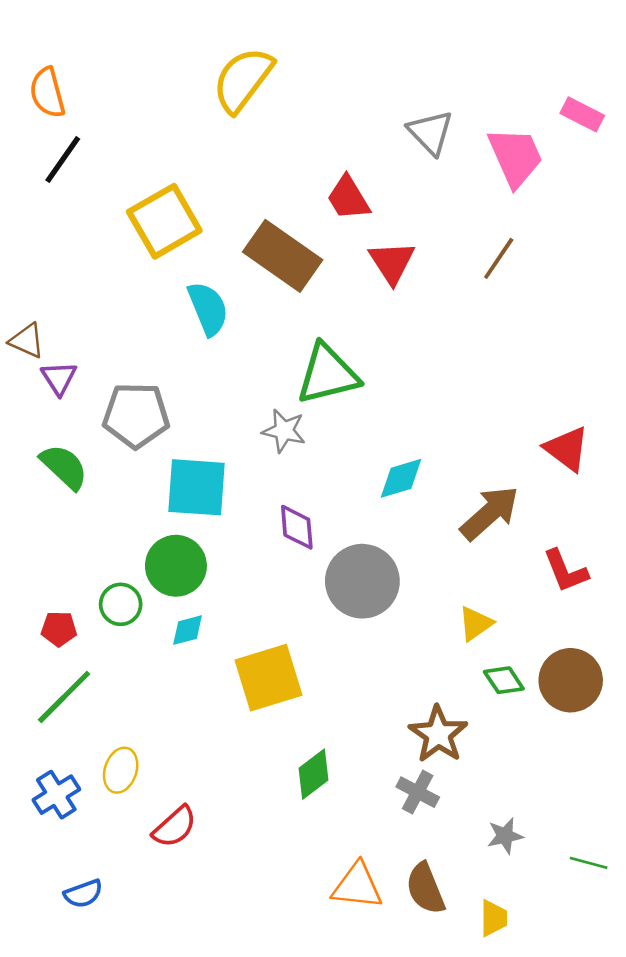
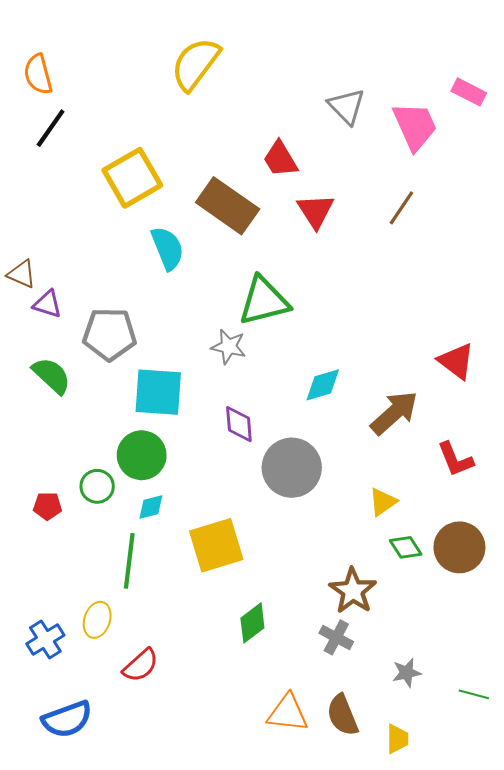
purple triangle: (59, 378) -> (47, 304), turned -40
green line: (64, 697) -> (129, 561), moved, turned -38
blue semicircle: (83, 894) -> (67, 719), size x1.6

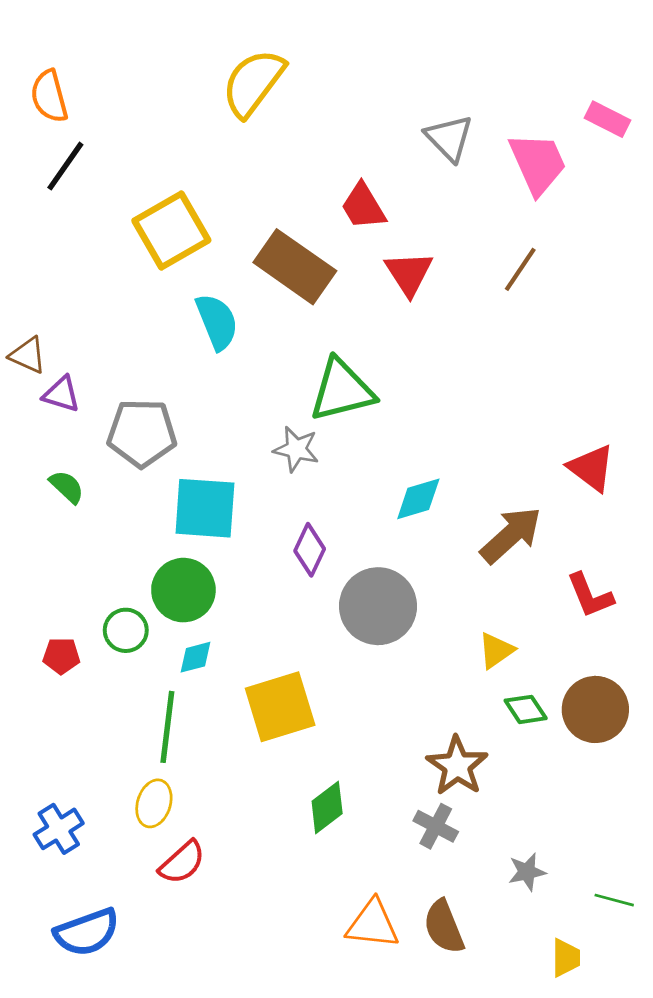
green semicircle: (52, 376) -> (67, 487), size x0.7
purple diamond: (239, 424) -> (310, 550), turned 30
yellow ellipse: (97, 620) -> (154, 803), moved
yellow trapezoid: (397, 739) -> (566, 958), moved

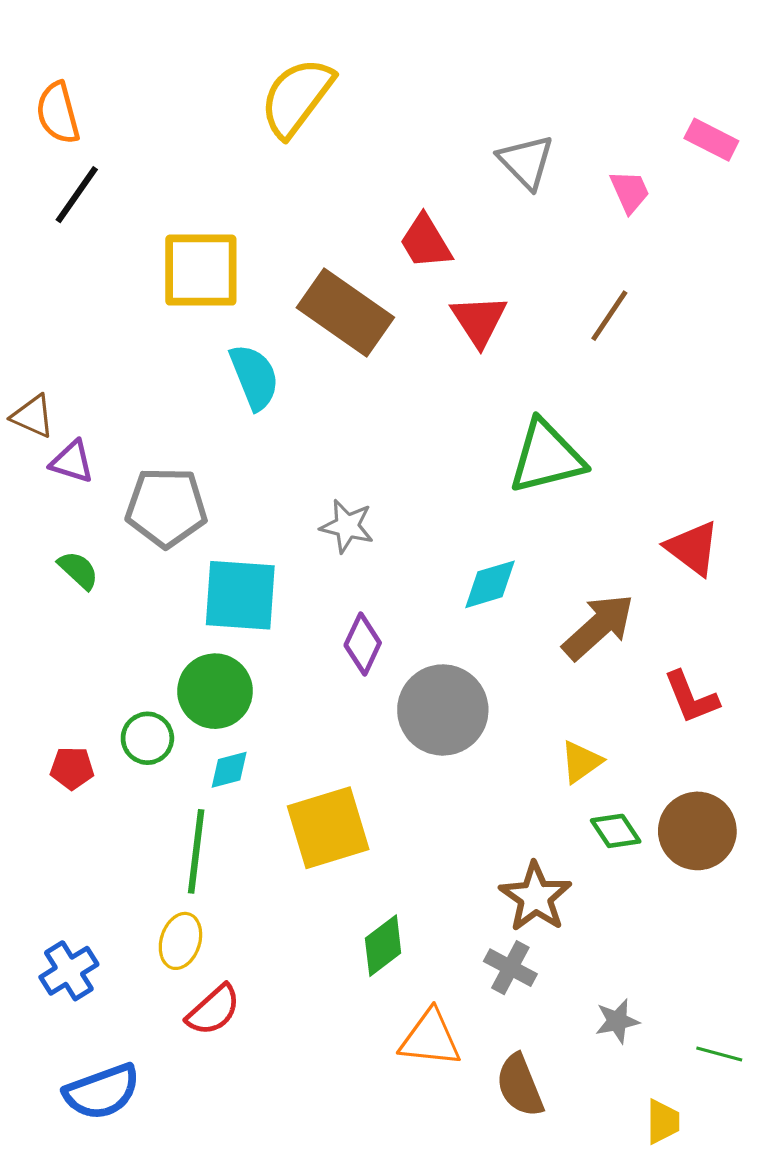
pink trapezoid: (538, 163) -> (630, 192), size x0.6
yellow square: (171, 230) -> (201, 270), turned 30
green triangle: (342, 390) -> (547, 457), moved
orange triangle: (373, 924) -> (430, 1038), moved

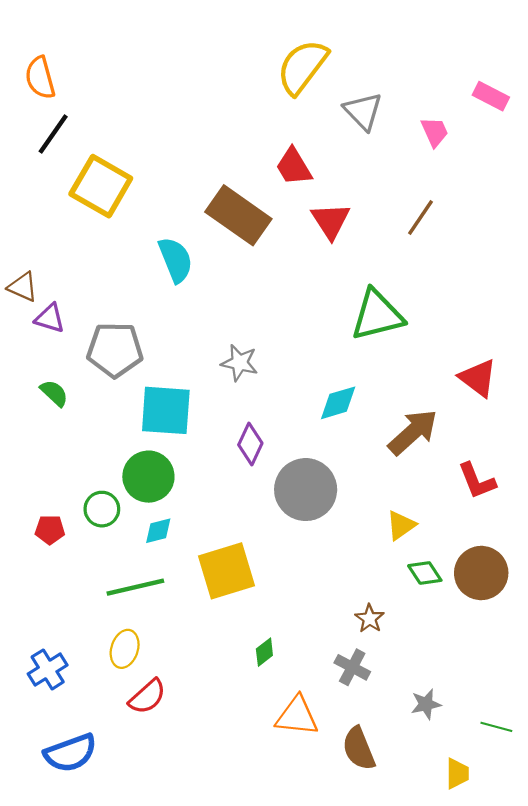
yellow semicircle: (297, 97) -> (302, 67), moved
yellow square: (201, 270) -> (101, 186), moved, turned 30
green line: (196, 851) -> (135, 587), turned 70
brown star: (536, 897) -> (370, 619), size x0.6
green diamond: (383, 946) -> (264, 652), size x0.7

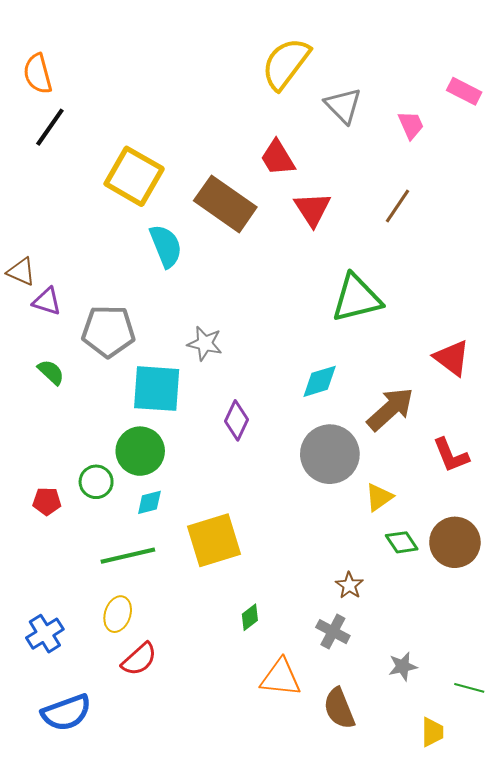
yellow square: (101, 186) -> (134, 176), moved
gray star: (239, 363) -> (205, 343), moved
gray circle: (306, 490) -> (330, 454), moved

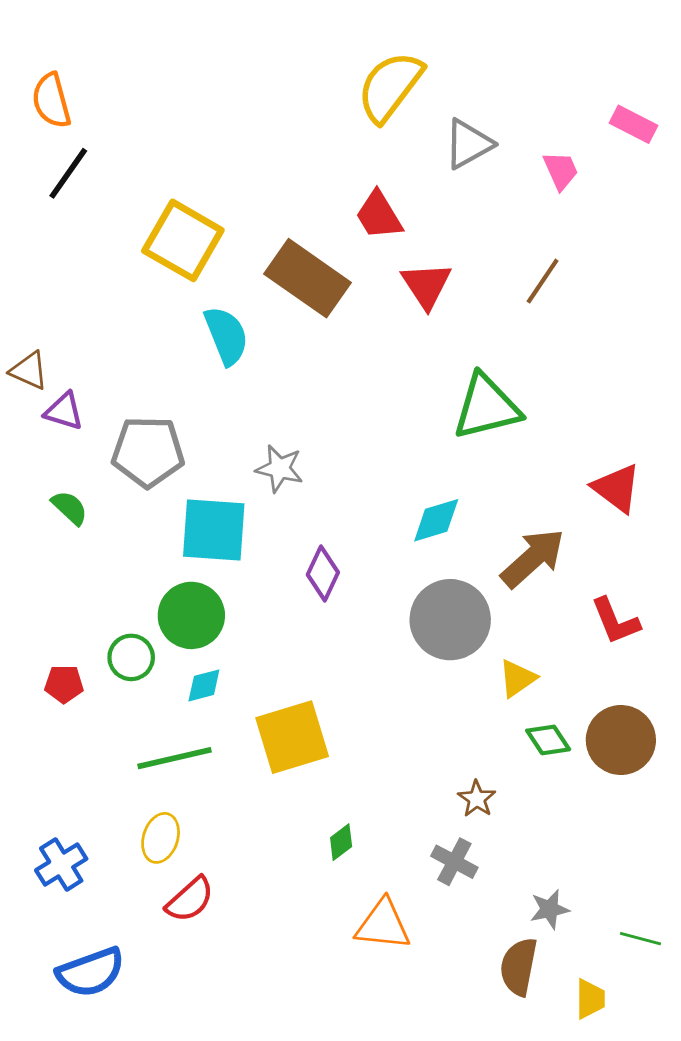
gray triangle: (343, 106) -> (468, 144), turned 45
brown semicircle: (339, 708) -> (519, 967), moved, turned 33

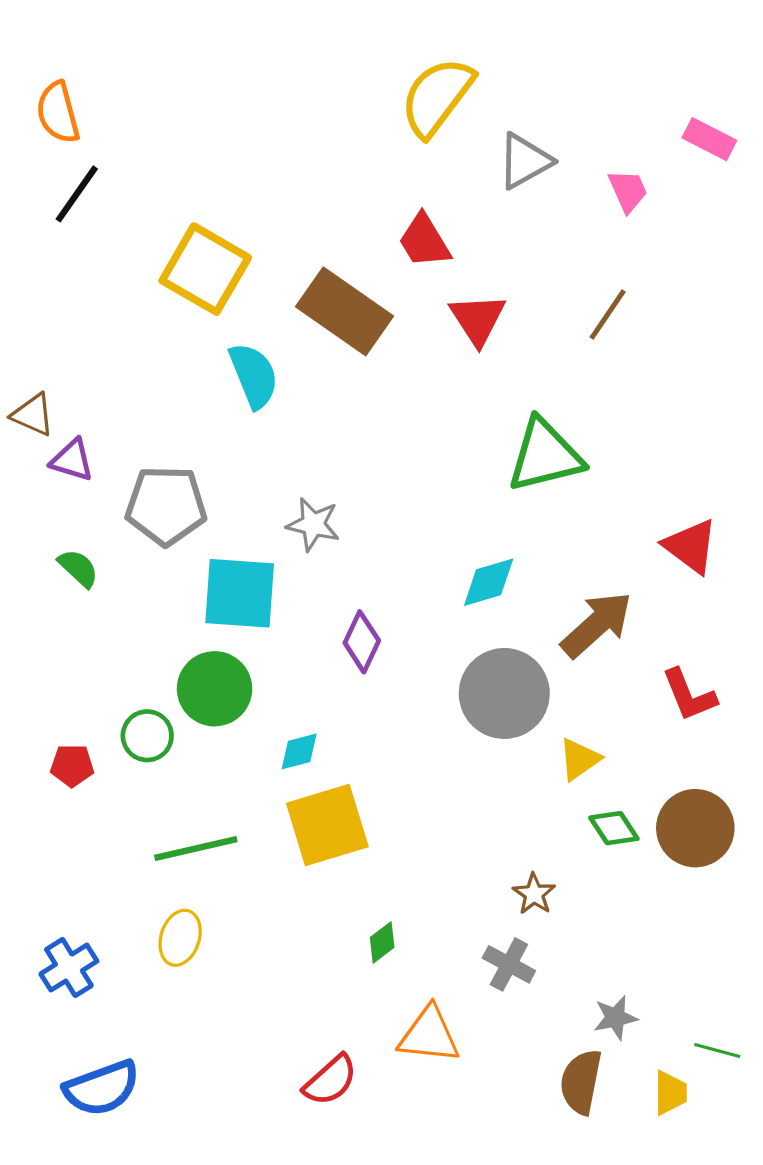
cyan diamond: (204, 685) -> (299, 751), moved
red semicircle: (190, 899) -> (330, 1080), moved
yellow trapezoid: (590, 999) -> (670, 1093), moved

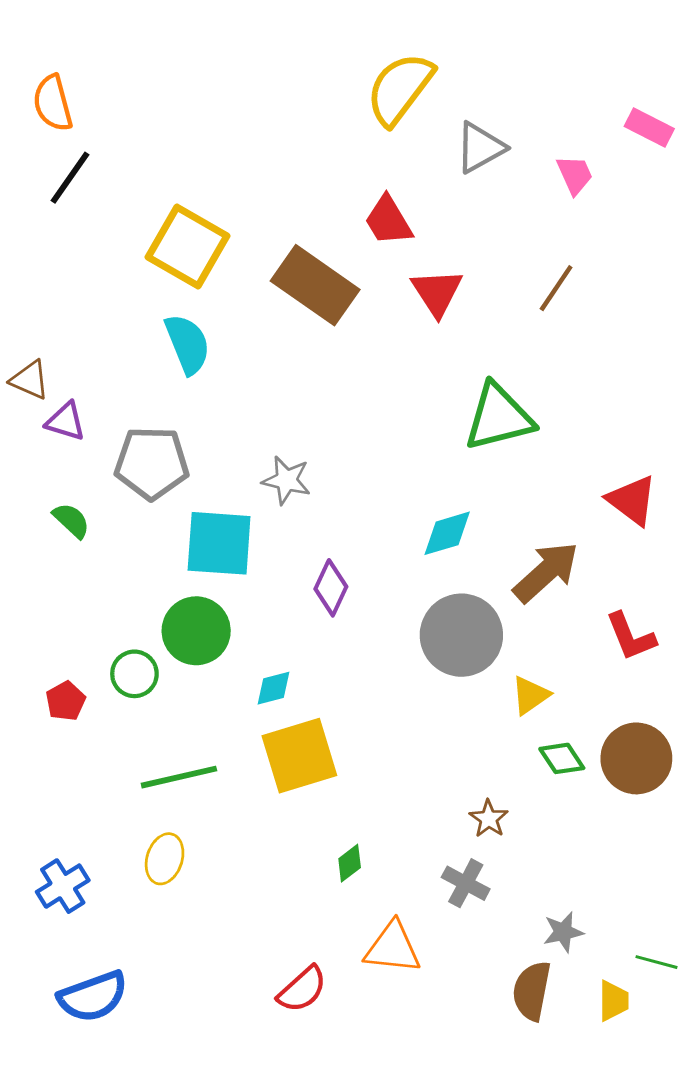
cyan semicircle: (254, 376) -> (188, 344), moved
red pentagon: (72, 766) -> (66, 701), turned -30

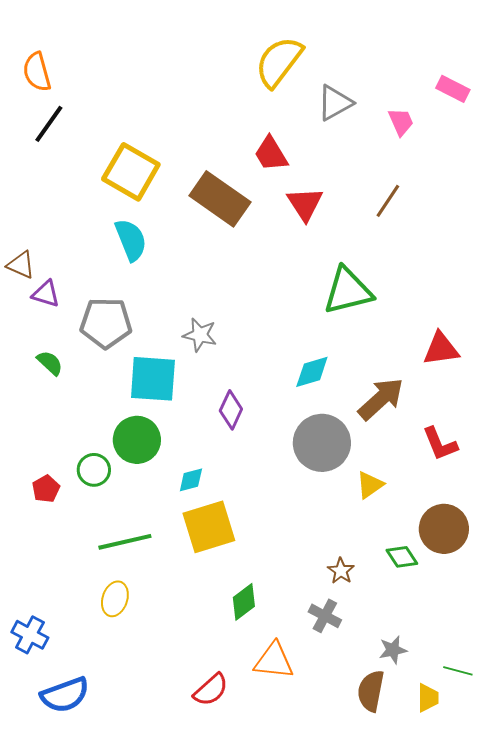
red triangle: (632, 500) -> (441, 349), turned -45
green diamond: (562, 758) -> (402, 557), moved
green diamond: (350, 863) -> (244, 602), size x1.4
blue cross: (63, 886) -> (30, 635), moved, turned -30

